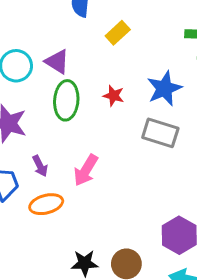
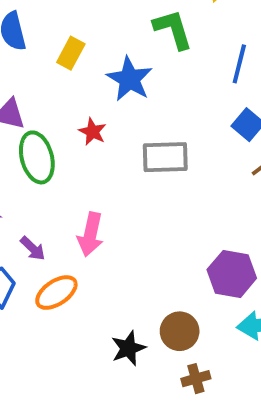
blue star: (164, 89) -> (130, 79), moved
red star: (114, 96) -> (93, 132), turned 30

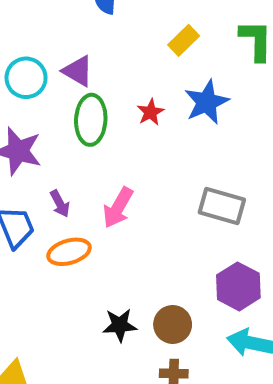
yellow rectangle: (71, 53) -> (184, 40), moved
blue star: (130, 79) -> (207, 102), moved
gray rectangle: (165, 157) -> (222, 206), moved

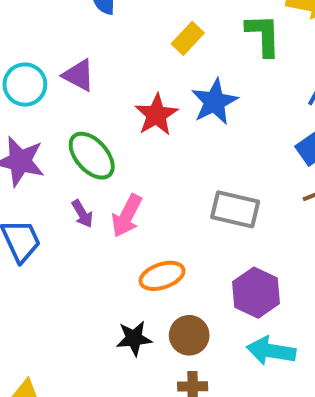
red star: (150, 112) -> (156, 115), size x1.5
green ellipse: (91, 120) -> (92, 156), moved, turned -42
purple arrow: (60, 204) -> (82, 214), moved
orange ellipse: (69, 252) -> (162, 276), moved

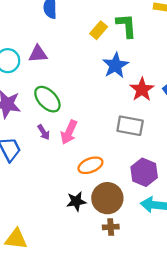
green L-shape: (263, 35) -> (126, 26), moved
purple triangle: (79, 75) -> (38, 54), turned -30
red star: (156, 115) -> (142, 89), moved
brown circle: (189, 335) -> (107, 198), size x1.4

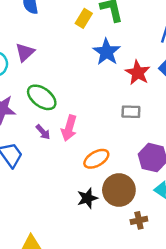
purple triangle: (38, 54) -> (25, 52), turned -30
gray rectangle: (130, 126) -> (131, 112), size x0.7
brown cross: (111, 227) -> (139, 220), moved

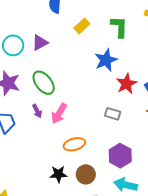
yellow rectangle: (84, 18) -> (82, 26), moved
brown circle: (119, 190) -> (86, 174), size x0.7

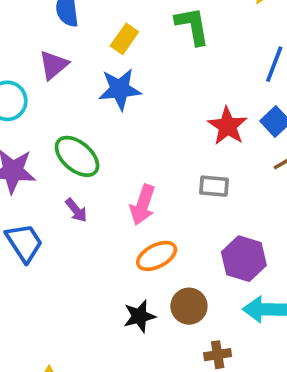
purple triangle: (40, 43) -> (54, 65), moved
blue star: (106, 60) -> (120, 89), moved, turned 30
pink arrow: (59, 113) -> (143, 205), moved

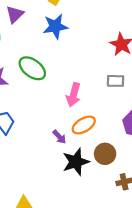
purple arrow: (76, 210) -> (59, 137), moved
black star: (139, 316) -> (76, 162), size x1.4

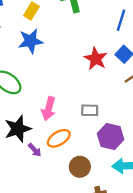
gray rectangle: (116, 81) -> (90, 110), moved
black star: (76, 162) -> (18, 129), moved

